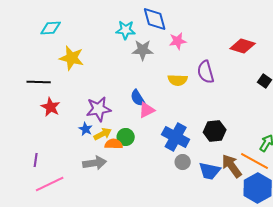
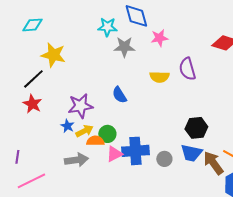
black line: (39, 82) -> (33, 79), moved, turned -45
pink triangle: (147, 110) -> (114, 154), moved
blue cross: (176, 137) -> (135, 151), moved, turned -32
blue trapezoid: (210, 171) -> (191, 153), moved

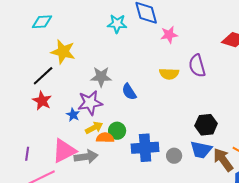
gray star: (124, 47) -> (101, 77), moved
blue star: (67, 126) -> (73, 115), moved
pink triangle: (114, 154) -> (64, 151), moved, size x1.5

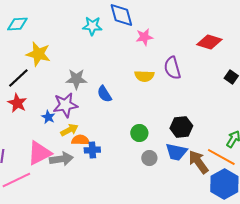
green circle: (117, 131) -> (139, 133), moved
blue cross: (145, 148) -> (92, 150), moved, size x0.6

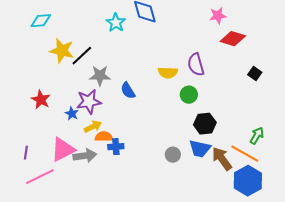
cyan star: (92, 26) -> (116, 23), turned 30
pink star: (144, 37) -> (218, 16), moved
black line: (18, 78) -> (82, 56), moved
green circle: (139, 133) -> (189, 95), moved

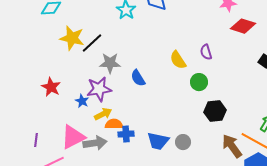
purple semicircle: (196, 65) -> (206, 52), size x0.7
yellow semicircle: (168, 73) -> (178, 60), turned 54
blue trapezoid: (200, 149) -> (158, 141), moved

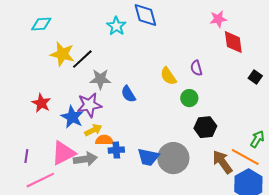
red diamond: (243, 26) -> (233, 42), turned 65
blue star: (82, 101) -> (72, 117), size x1.6
gray circle: (183, 142) -> (173, 158), size x2.0

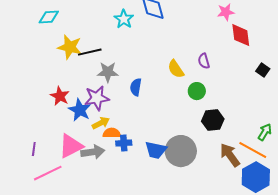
black line: (82, 59) -> (90, 52), turned 30
blue semicircle: (128, 94) -> (136, 87), turned 42
red star: (41, 103) -> (60, 96), moved

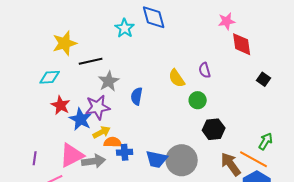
cyan diamond: (49, 17) -> (50, 77), moved
yellow star: (70, 47) -> (65, 43), moved, turned -30
gray star: (108, 72) -> (109, 81), turned -30

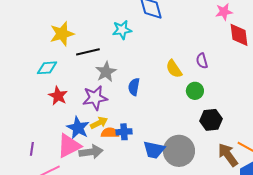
cyan star: (125, 28) -> (122, 30), moved, turned 30
blue star: (81, 119) -> (78, 128), moved
blue cross: (125, 152) -> (124, 132), moved

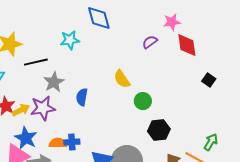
purple semicircle: (202, 61) -> (150, 42), moved, turned 70
yellow arrow: (99, 123) -> (21, 110), moved

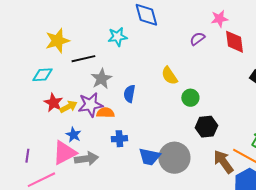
blue star: (26, 138) -> (73, 135), size x0.7
orange semicircle: (58, 143) -> (105, 113), moved

